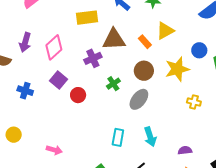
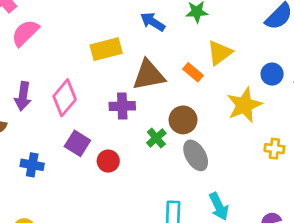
purple cross: (93, 58) -> (122, 106), turned 30
brown circle: (144, 71) -> (183, 120), moved
gray ellipse: (139, 99) -> (196, 155), turned -60

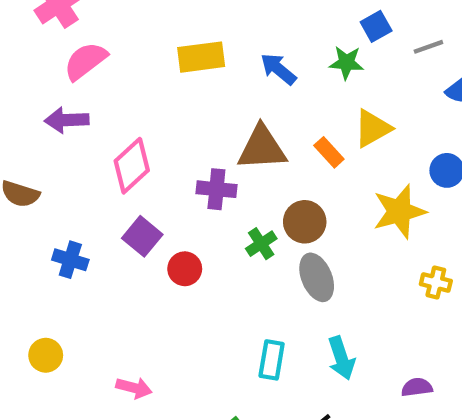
yellow rectangle: (106, 49) -> (201, 57), moved
purple arrow: (23, 96) -> (67, 120), moved, turned 72

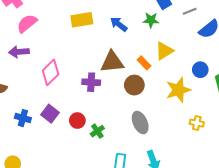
brown circle: (305, 222) -> (134, 85), moved
purple square: (142, 236) -> (50, 114), moved
green cross: (261, 244) -> (97, 131), moved

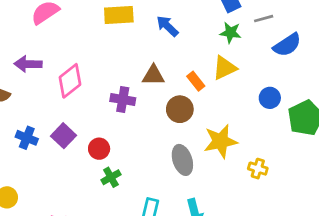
green star: (151, 20) -> (231, 33), moved
purple arrow: (19, 52) -> (28, 64), moved
brown triangle: (112, 62) -> (153, 75), size x0.7
yellow star: (178, 90) -> (221, 141), moved
green cross: (97, 131) -> (111, 177), moved

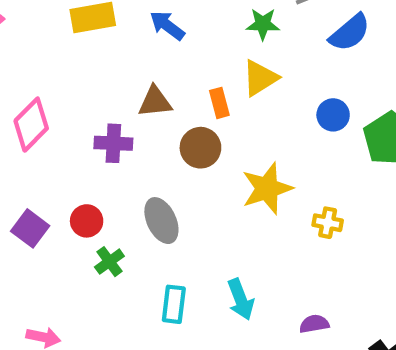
orange rectangle: (196, 81) -> (219, 103), turned 30
purple square: (63, 136) -> (30, 228), moved
gray ellipse: (182, 160) -> (161, 221), moved

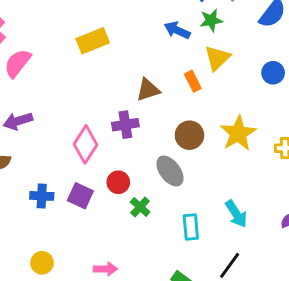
blue arrow: (167, 25) -> (177, 30), moved
pink diamond: (31, 125) -> (85, 144), moved
brown circle: (200, 148) -> (189, 135), moved

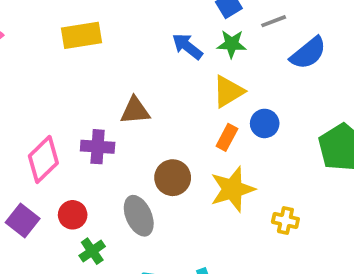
blue circle: (273, 73) -> (265, 123), moved
orange rectangle: (193, 81) -> (227, 137), moved, turned 42

